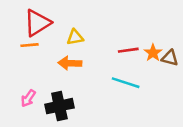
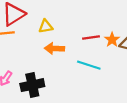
orange arrow: (70, 63) -> (54, 48), moved

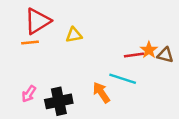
red line: (91, 37) -> (134, 55), moved
orange arrow: (54, 48) -> (101, 93), moved, turned 54

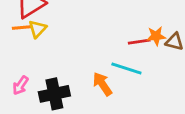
yellow triangle: (74, 35) -> (37, 29), moved, turned -36
orange star: (149, 50) -> (156, 36), turned 30

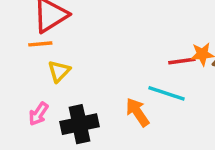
yellow triangle: (37, 29) -> (59, 71), moved

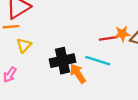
black cross: (79, 124) -> (63, 61), moved

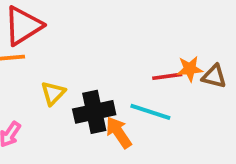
yellow triangle: (24, 45) -> (53, 93), moved

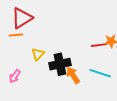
cyan line: (150, 112) -> (100, 73), moved

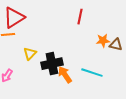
red line: (99, 45) -> (80, 17), moved, turned -70

